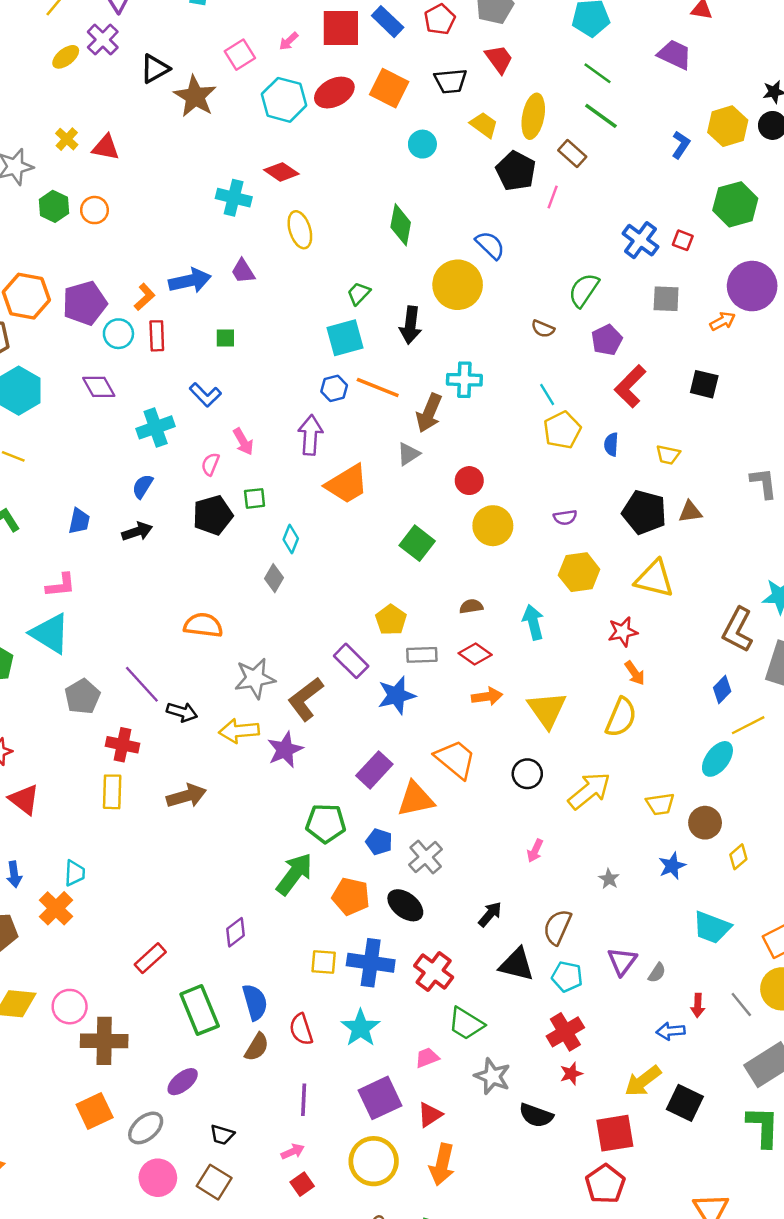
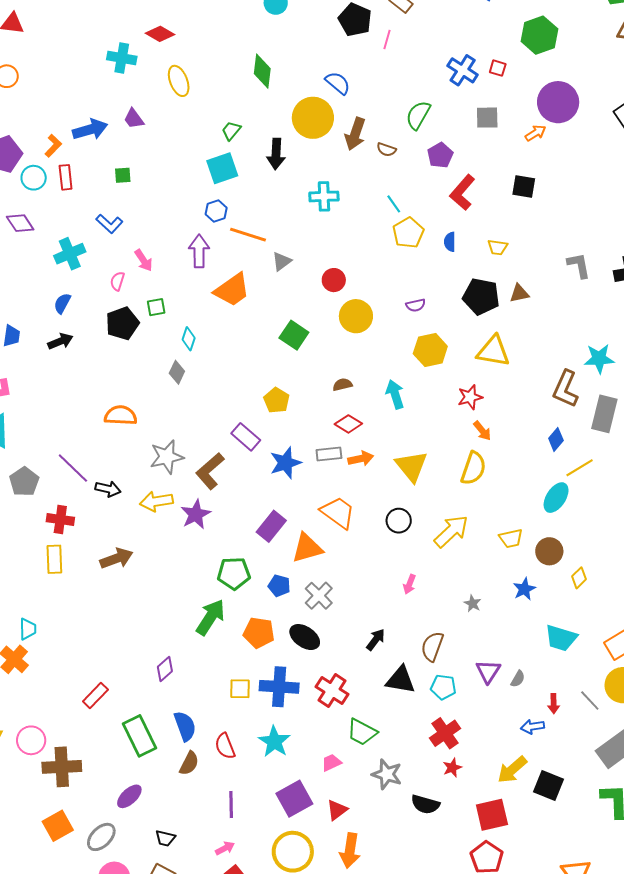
orange line: (378, 388) -> (248, 235), moved
brown arrow: (429, 413) -> (355, 134), moved
gray rectangle: (422, 655) -> (329, 454), moved

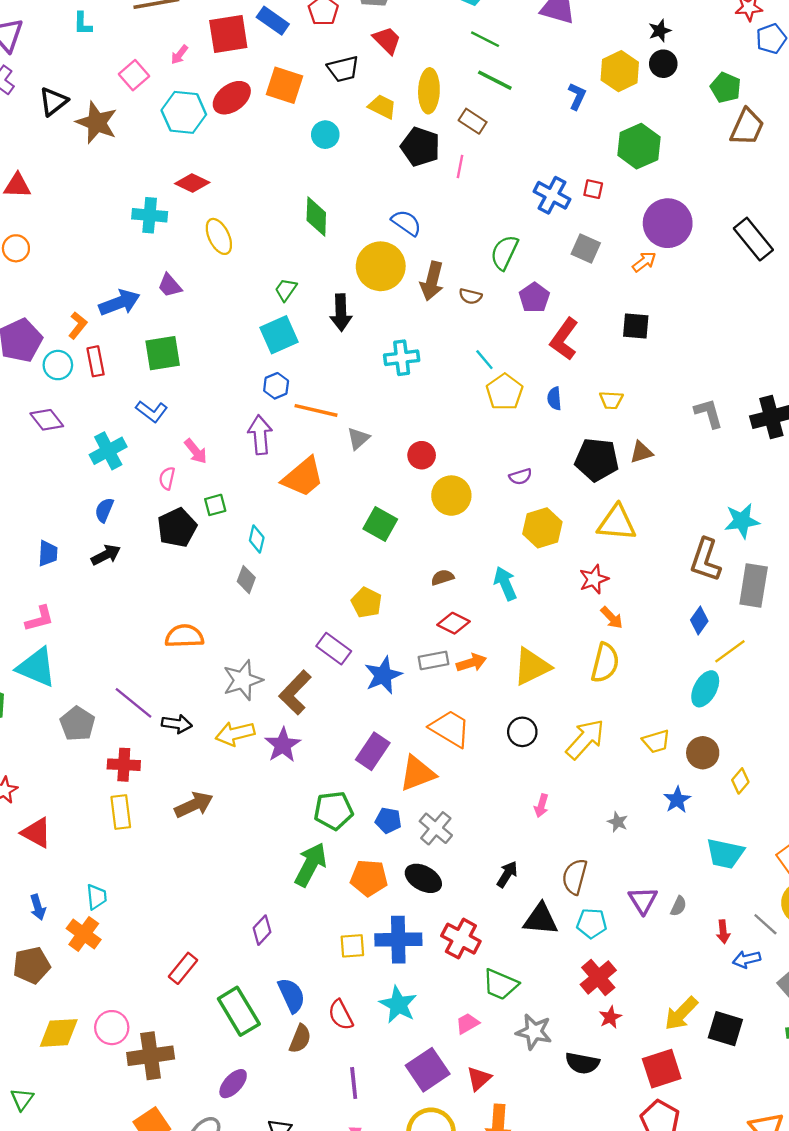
gray square: (487, 118) -> (586, 248), turned 30
green square: (123, 175) -> (163, 353), size x1.8
yellow triangle: (411, 466) -> (532, 667), turned 48
blue arrow: (532, 727) -> (747, 959), moved

